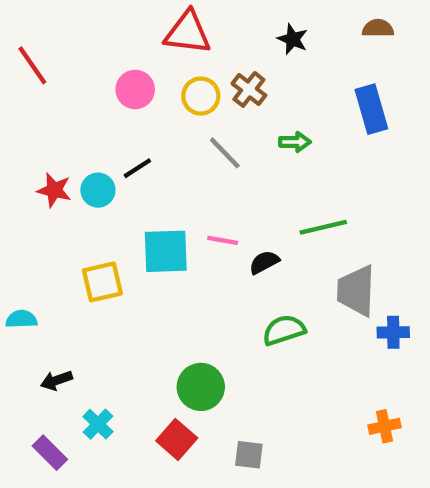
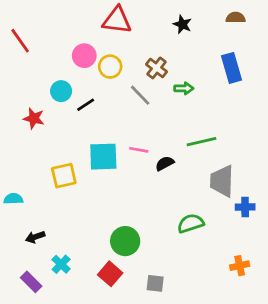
brown cross: (249, 89) -> (156, 68), moved
yellow circle: (201, 96) -> (110, 67), moved
cyan circle: (98, 190) -> (61, 91), moved
green semicircle: (284, 330) -> (191, 223), moved

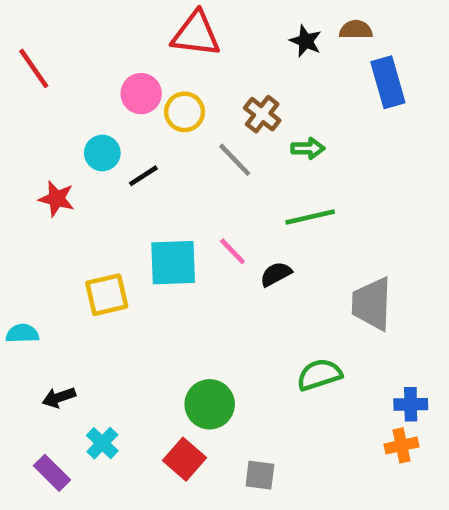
brown semicircle: (236, 18) -> (356, 30), moved
blue rectangle: (231, 68) -> (388, 82), moved
green line: (201, 142) -> (310, 217), moved
pink line: (139, 150) -> (232, 251), turned 36
blue cross: (245, 207) -> (411, 404), moved

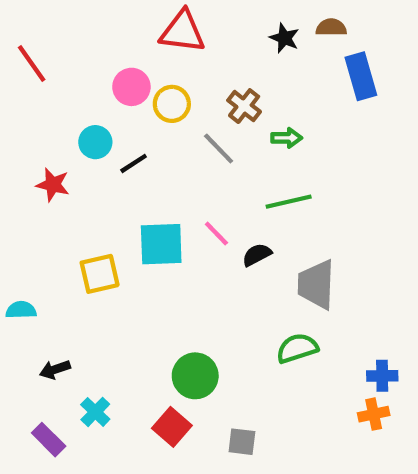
gray trapezoid: (372, 304) -> (316, 284), moved

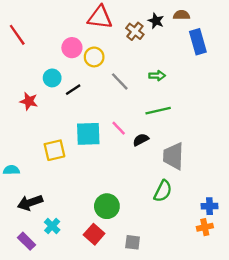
brown cross: (244, 106) -> (135, 31), moved
green semicircle: (297, 348) -> (163, 191), turned 135
black arrow: (55, 369) -> (30, 203), size x1.5

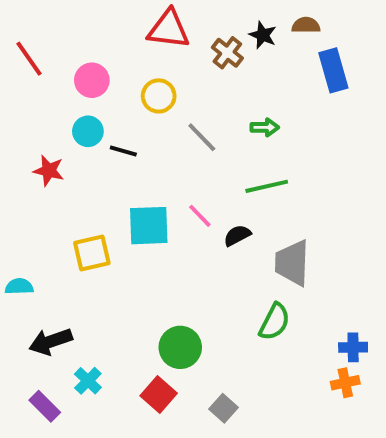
pink circle: (72, 48) -> (92, 80), moved
black line: (73, 90) -> (123, 151), turned 49
gray square: (133, 242) -> (223, 408), turned 35

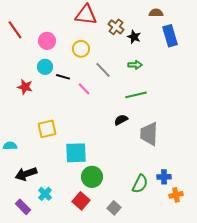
black star: (263, 35) -> (134, 37), moved
pink line: (200, 216) -> (84, 89), moved
cyan square: (149, 226) -> (76, 153), moved
green semicircle: (275, 322) -> (140, 184), moved
blue cross: (353, 347) -> (164, 177), moved

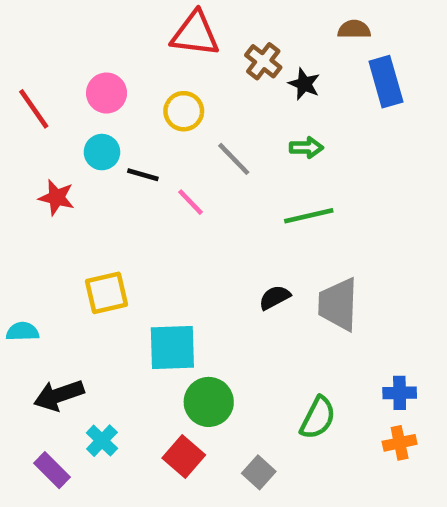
red line: (15, 30) -> (34, 109), moved
black semicircle: (121, 120) -> (275, 297), moved
blue cross: (164, 177) -> (400, 393), moved

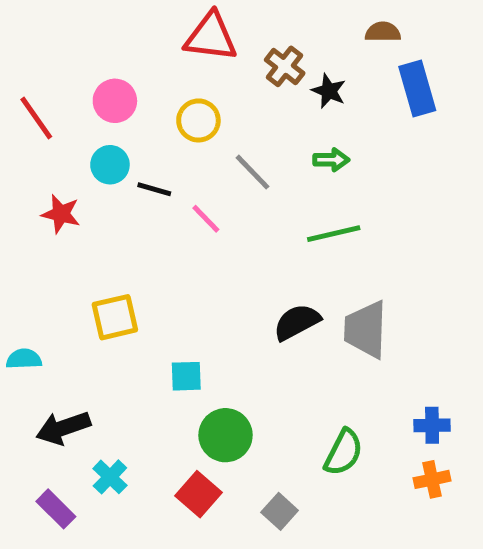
black semicircle: (275, 297) -> (297, 322), size x1.4
cyan square: (172, 347) -> (186, 376), size x0.6

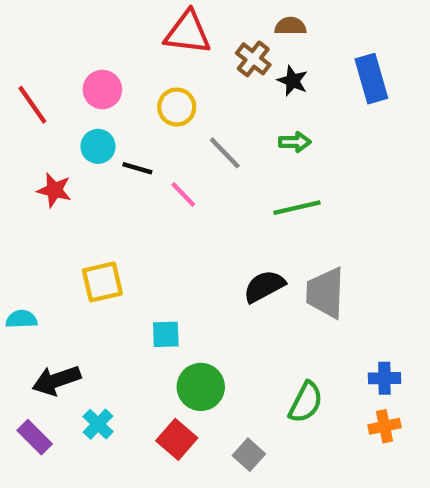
brown semicircle: (383, 32) -> (290, 26), moved
purple rectangle: (56, 509) -> (35, 437), moved

